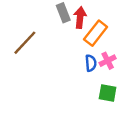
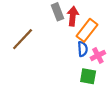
blue semicircle: (91, 63) -> (83, 49), moved
green square: (108, 93) -> (88, 76), moved

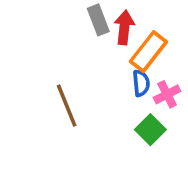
brown line: (23, 39) -> (67, 106), moved, turned -65
green square: (88, 76) -> (150, 130), turned 35

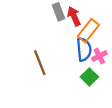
red arrow: (124, 27) -> (74, 16), turned -30
blue semicircle: (141, 83) -> (84, 49), size x1.5

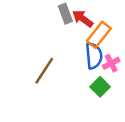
red arrow: (74, 16) -> (83, 19), turned -30
brown line: (40, 63) -> (44, 71), turned 55

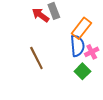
red arrow: (83, 19) -> (41, 15), moved
brown line: (44, 71) -> (36, 58), turned -60

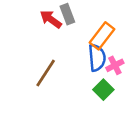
brown line: (36, 58) -> (46, 73), turned 60

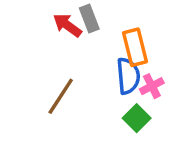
orange rectangle: (102, 36) -> (135, 47), turned -52

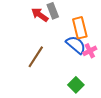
blue semicircle: (128, 76) -> (76, 45), turned -45
green square: (137, 118) -> (76, 85), moved

